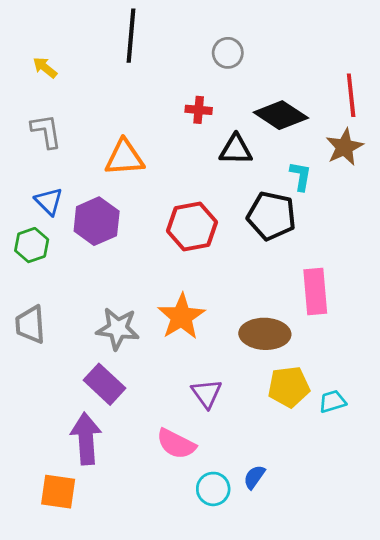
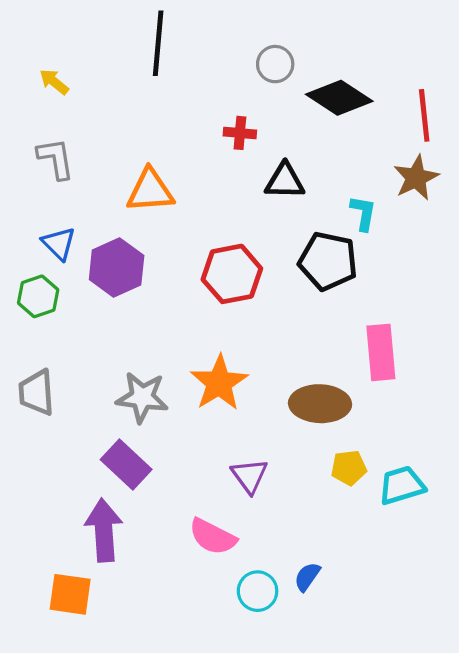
black diamond: (281, 115) -> (339, 98), moved
yellow pentagon: (289, 387) -> (349, 468), size x0.7
cyan trapezoid: (332, 401) -> (402, 485), size x1.4

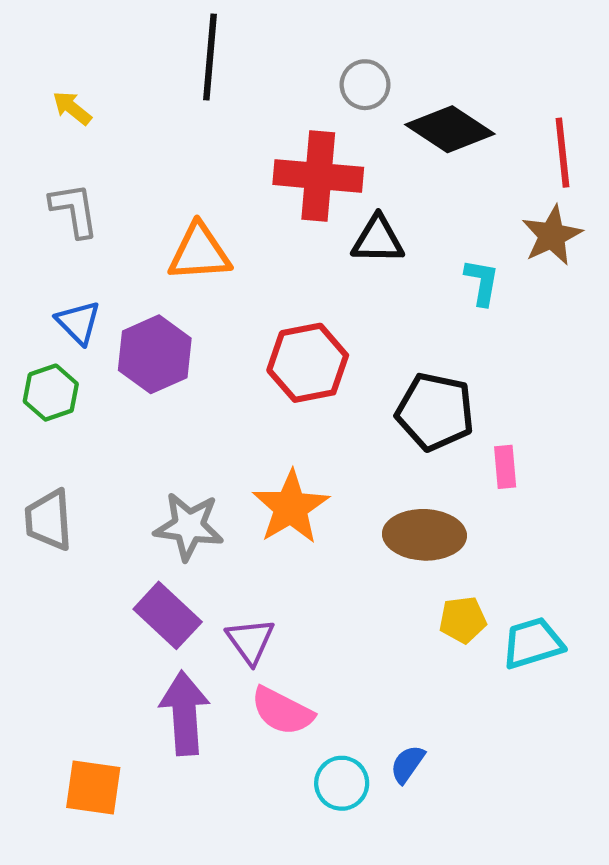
red cross: (240, 133) -> (318, 176), size x2.0
black pentagon: (328, 261) -> (435, 412), moved
pink rectangle: (381, 352) -> (505, 467), size x0.6
purple triangle: (250, 476) -> (250, 641), moved
purple arrow: (104, 530) -> (185, 713), moved

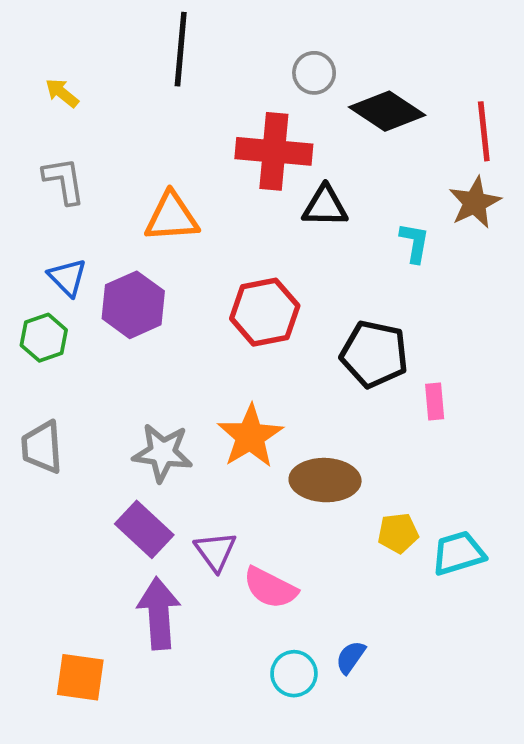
brown ellipse: (424, 535) -> (325, 480), moved
pink semicircle: (282, 711) -> (270, 588), moved

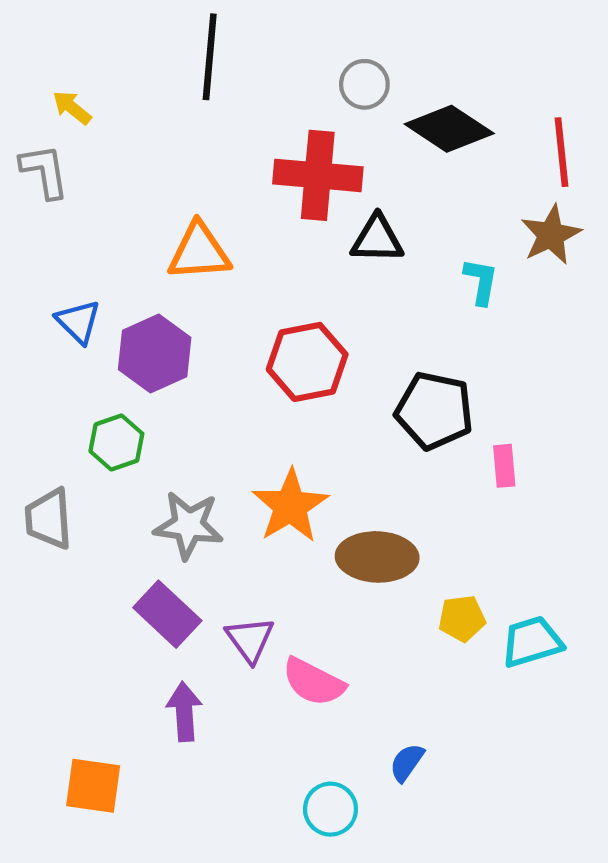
gray L-shape: (64, 181) -> (44, 171), moved
green hexagon: (44, 338) -> (116, 442), moved
purple arrow: (159, 613) -> (184, 712), size x0.7
cyan circle: (294, 674) -> (330, 809), moved

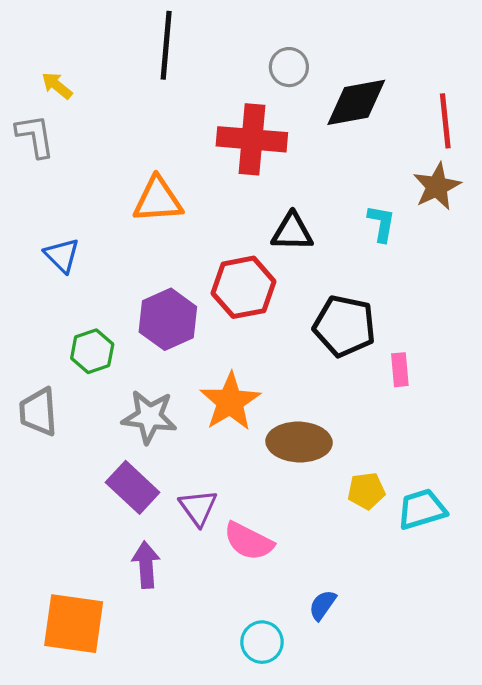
black diamond: (449, 129) -> (356, 102), turned -44
black triangle: (377, 239) -> (292, 232), moved
purple hexagon: (155, 353) -> (168, 319), moved
orange square: (93, 786) -> (74, 624), size x1.4

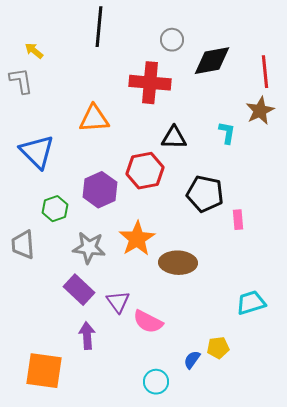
blue triangle: (62, 255) -> (37, 152), size x1.6
yellow pentagon: (366, 491) -> (218, 348), moved

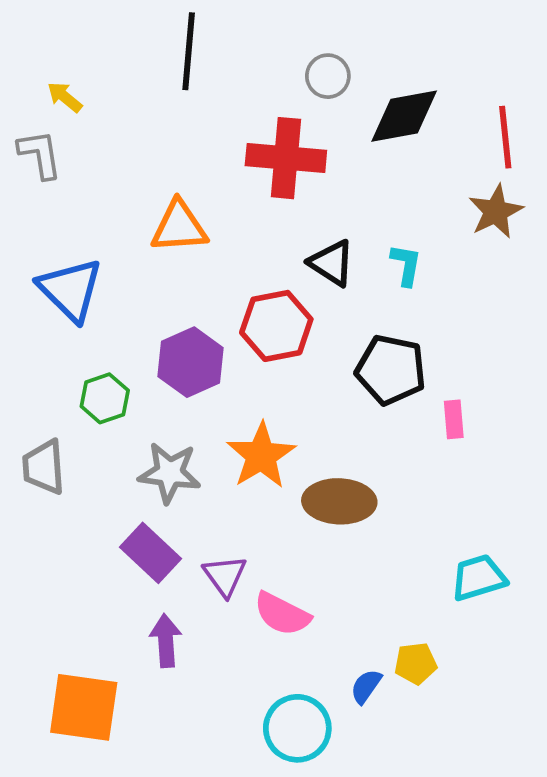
cyan L-shape: (227, 133) -> (406, 265), moved
black triangle: (174, 138) -> (332, 263), turned 32
cyan circle: (156, 382) -> (297, 728), size x1.4

